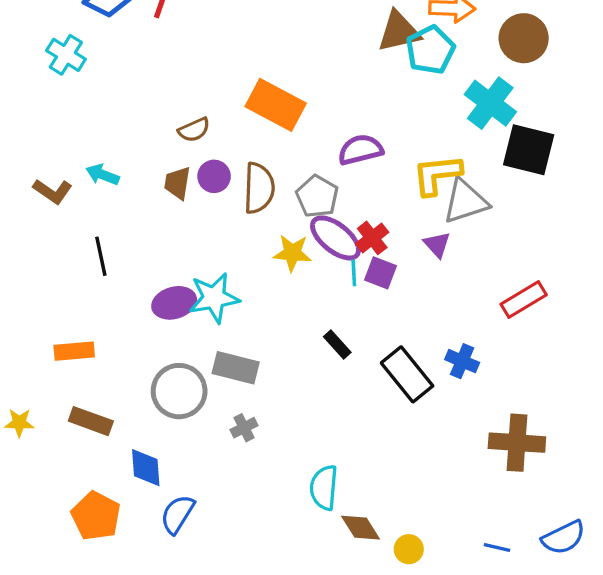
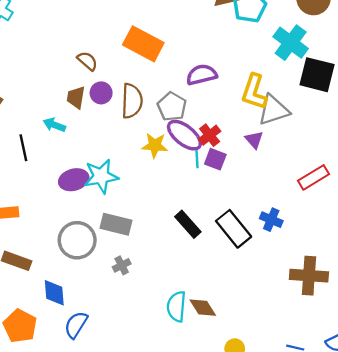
brown semicircle: (194, 130) -> (87, 61), turned -115
cyan arrow: (103, 175) -> (54, 125), moved
yellow L-shape: (437, 175) -> (254, 92), turned -66
black rectangle: (337, 344) -> (188, 224), moved, size x1.4
brown diamond: (361, 528) -> (203, 308), moved

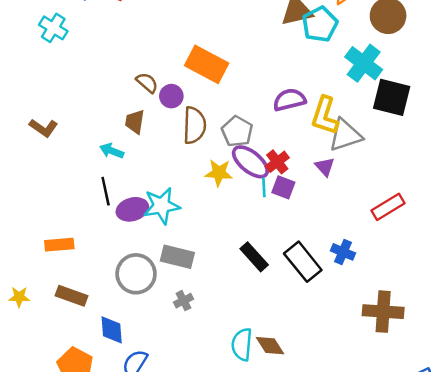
purple semicircle: (202, 75) -> (289, 100), moved
purple circle: (101, 93) -> (171, 96), moved
black line: (23, 148) -> (106, 191), moved

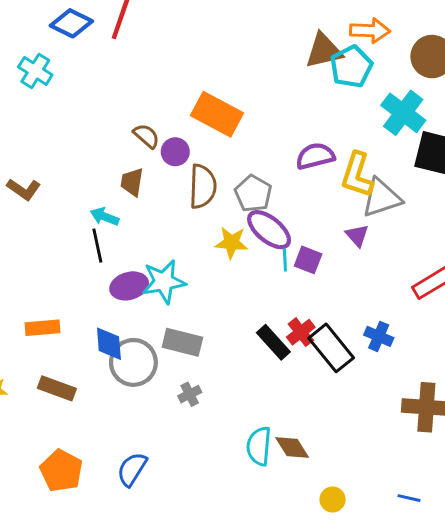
red cross: (277, 162) -> (301, 332), moved
black line: (106, 191) -> (97, 246), moved
blue diamond: (112, 330) -> (109, 344), moved

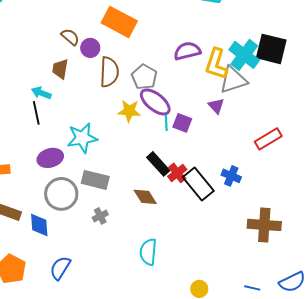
cyan cross: (403, 113) -> (244, 55), moved
purple ellipse: (129, 286) -> (50, 158), moved
black rectangle: (273, 342) -> (158, 164), moved
blue diamond: (109, 344) -> (39, 225), moved
brown diamond: (292, 448) -> (145, 197), moved

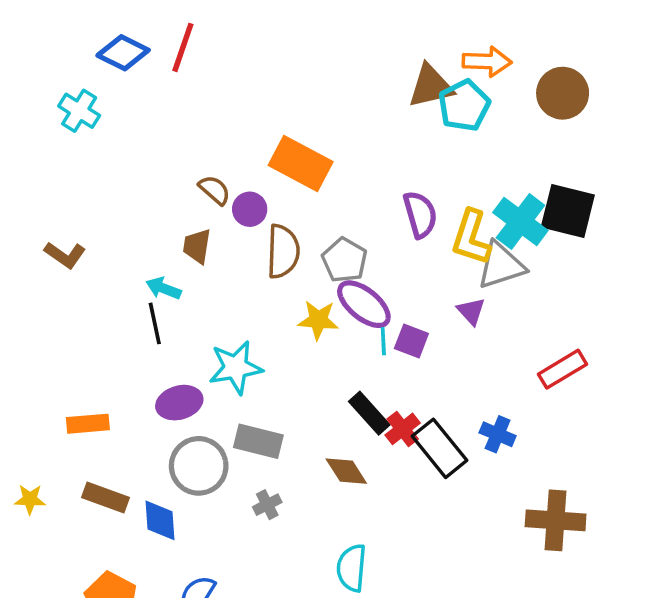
purple semicircle: (187, 51) -> (420, 214), turned 88

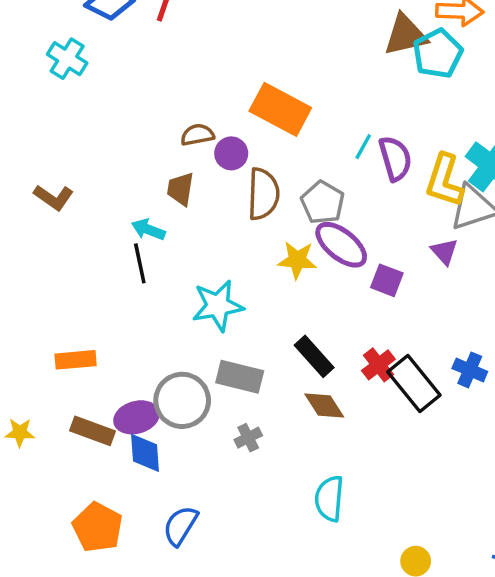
brown semicircle: (214, 190) -> (197, 135), turned -52
cyan line: (383, 341) -> (363, 147), moved, turned 32
purple ellipse: (179, 403) -> (136, 417), moved
black rectangle: (369, 413) -> (314, 356), moved

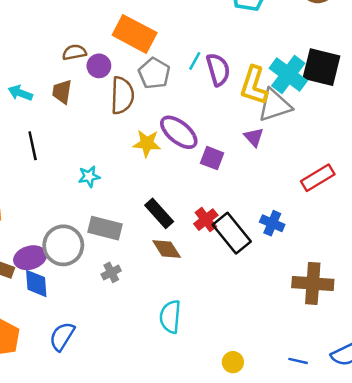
gray pentagon: (323, 202) -> (154, 73), moved
cyan arrow: (148, 230) -> (20, 93), moved
cyan star: (218, 306) -> (89, 177), size x0.6

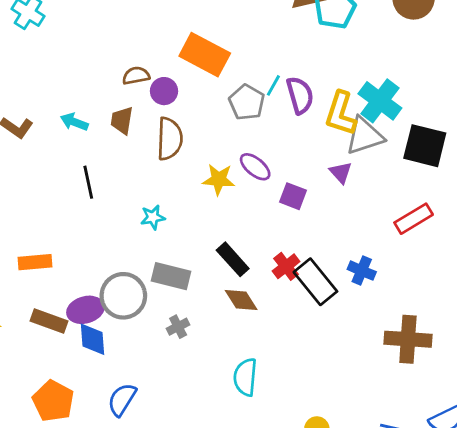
black square: (321, 67) -> (425, 146), moved
gray pentagon: (154, 73) -> (247, 102), moved
brown semicircle: (122, 95) -> (170, 139), moved
purple ellipse: (179, 132) -> (255, 167), size x0.7

